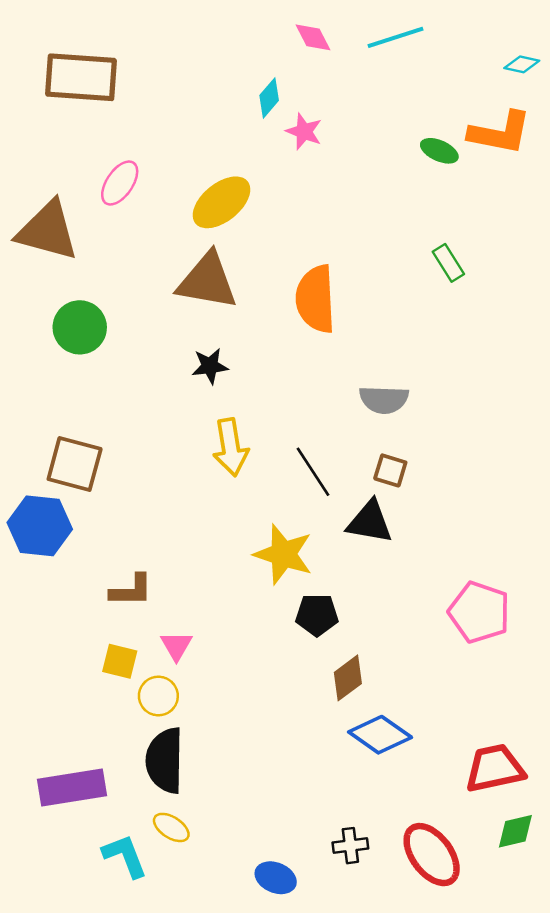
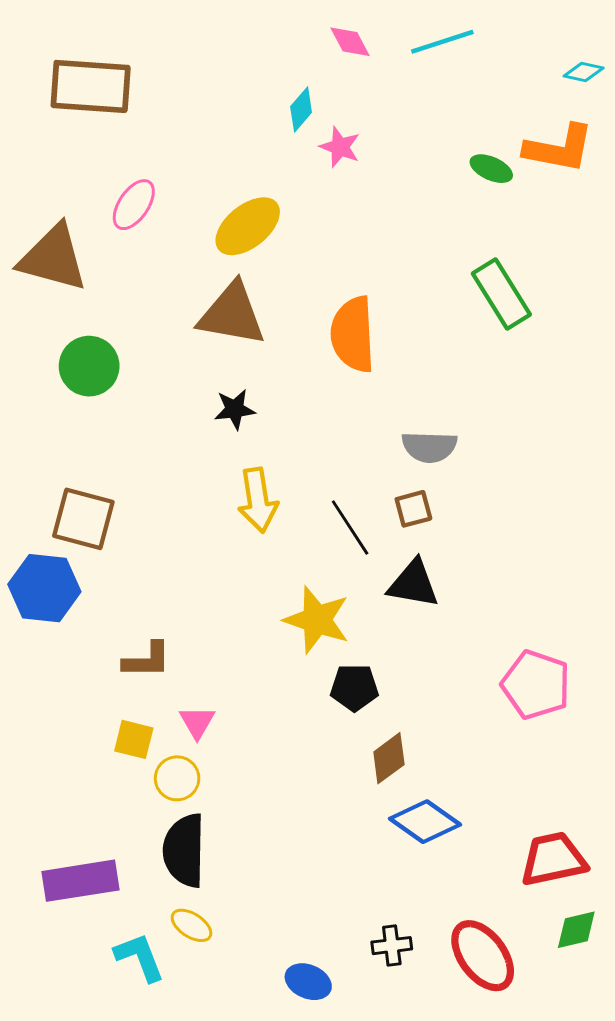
green rectangle: (448, 263) -> (501, 294), size x1.6
brown square: (390, 470) -> (413, 509), moved, turned -32

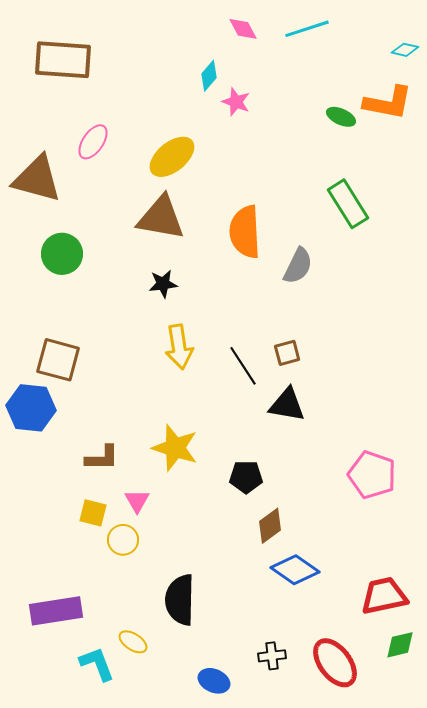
gray semicircle: (429, 447) -> (298, 266), moved, turned -66
yellow star: (317, 620) -> (175, 448), moved
black semicircle: (184, 850) -> (180, 600), moved

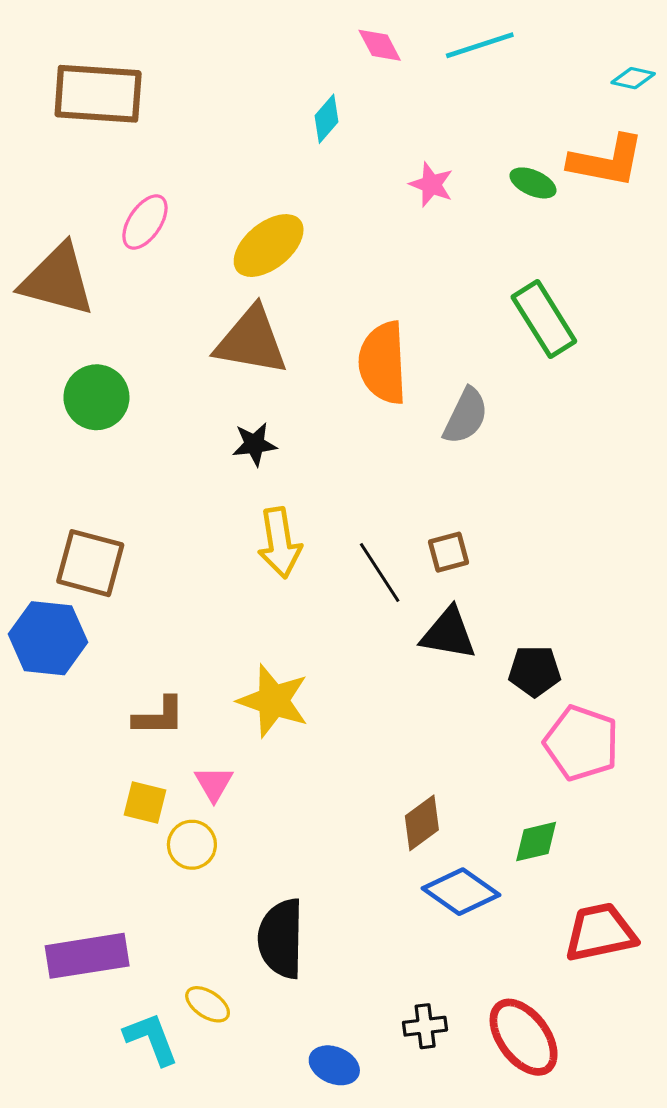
pink star: (236, 102) -> (431, 184), moved
black pentagon: (246, 477) -> (535, 671), moved
green diamond: (400, 645) -> (536, 842), moved

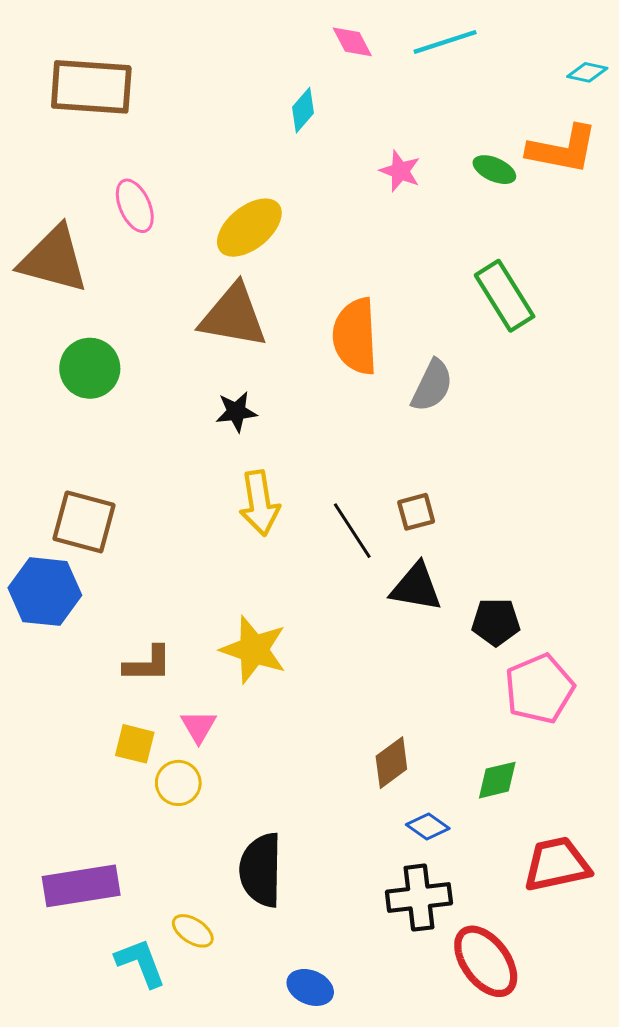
pink ellipse: (145, 222) -> (135, 206), turned -58
pink pentagon: (581, 743) -> (539, 689), turned 30
blue diamond: (461, 892) -> (428, 826), size x0.6
black cross: (425, 1026) -> (419, 898), moved, size x1.6

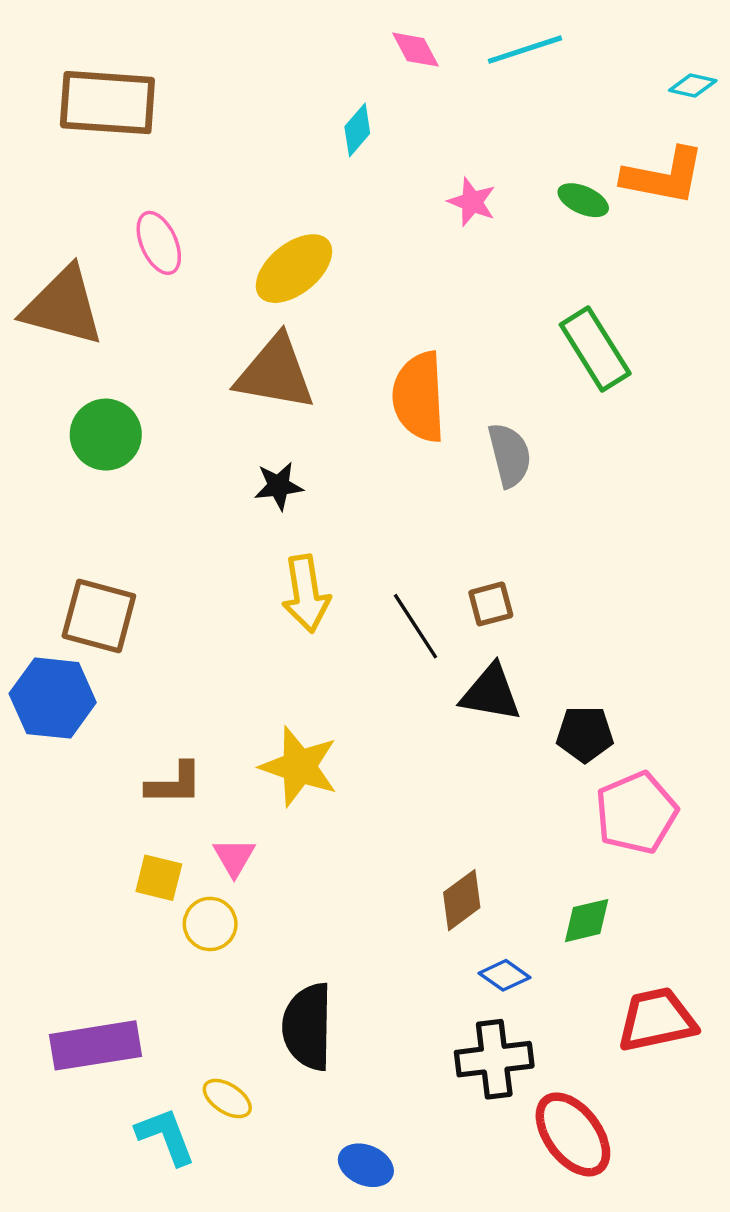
gray semicircle: (432, 386) -> (510, 455), turned -40

